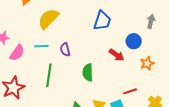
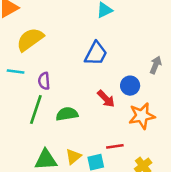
orange star: (147, 63) -> (142, 116), size x1.5
green semicircle: (88, 72) -> (67, 114), turned 72
green line: (49, 75) -> (36, 109), moved

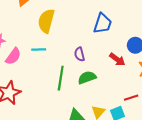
yellow semicircle: (30, 39) -> (46, 21), turned -30
purple semicircle: (44, 81) -> (80, 54), moved

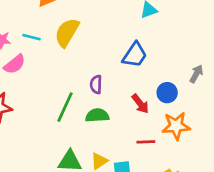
cyan line: (39, 49) -> (32, 37), moved
red line: (131, 98) -> (146, 142), moved

